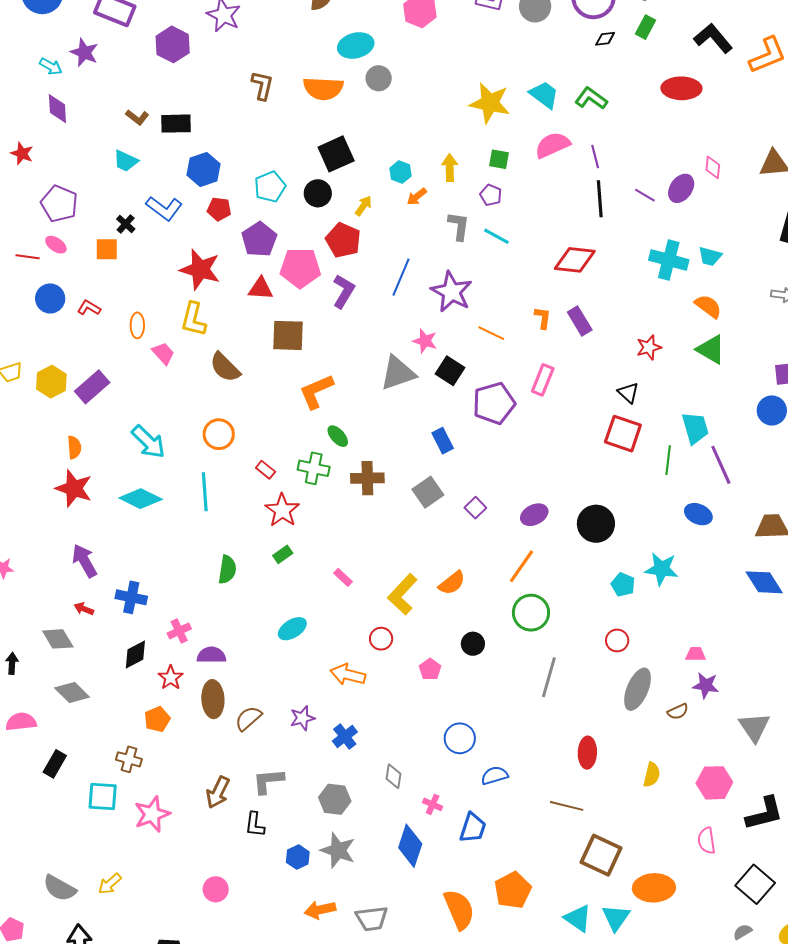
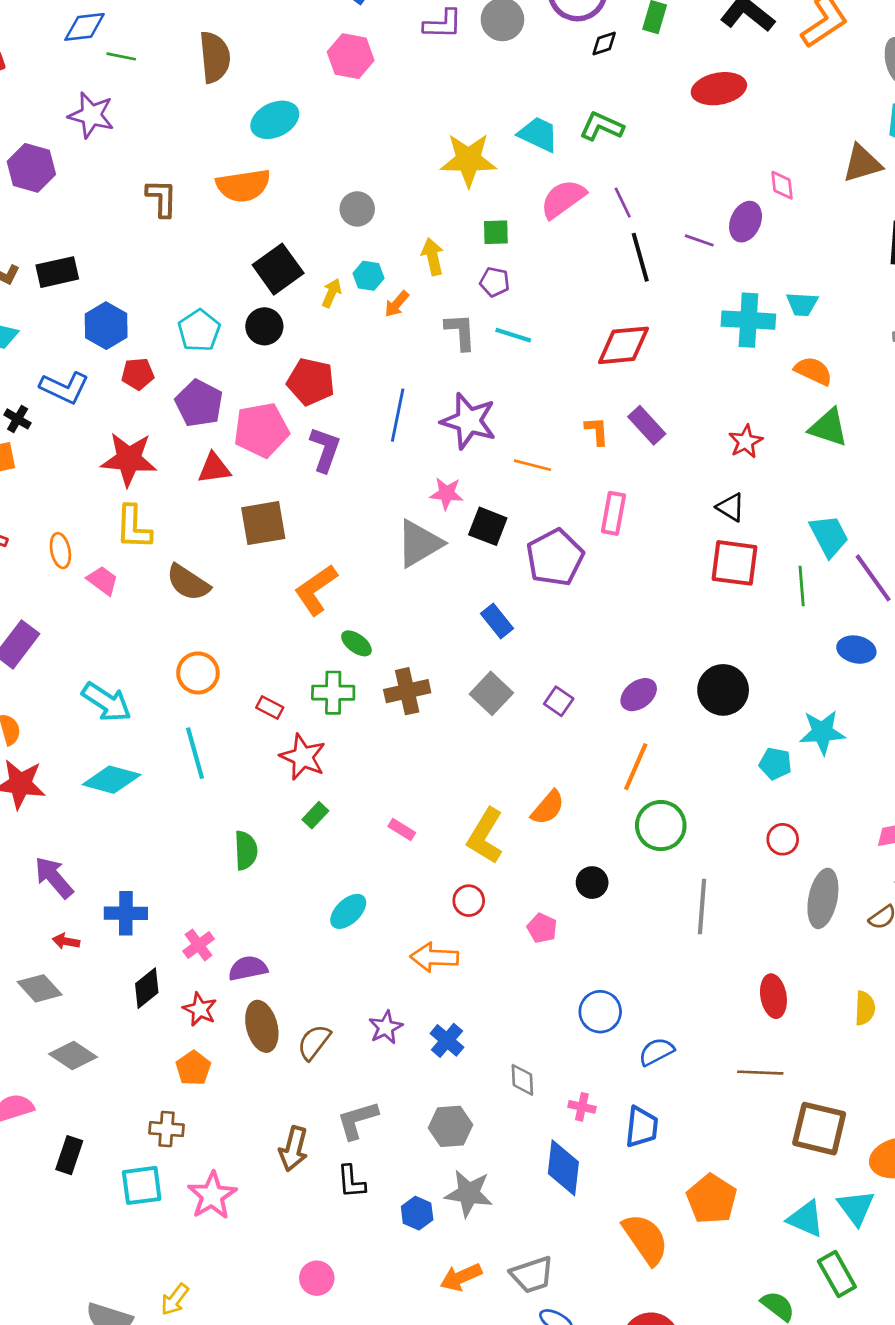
gray circle: (379, 78) -> (357, 209), moved
yellow arrow: (363, 206) -> (332, 293), moved

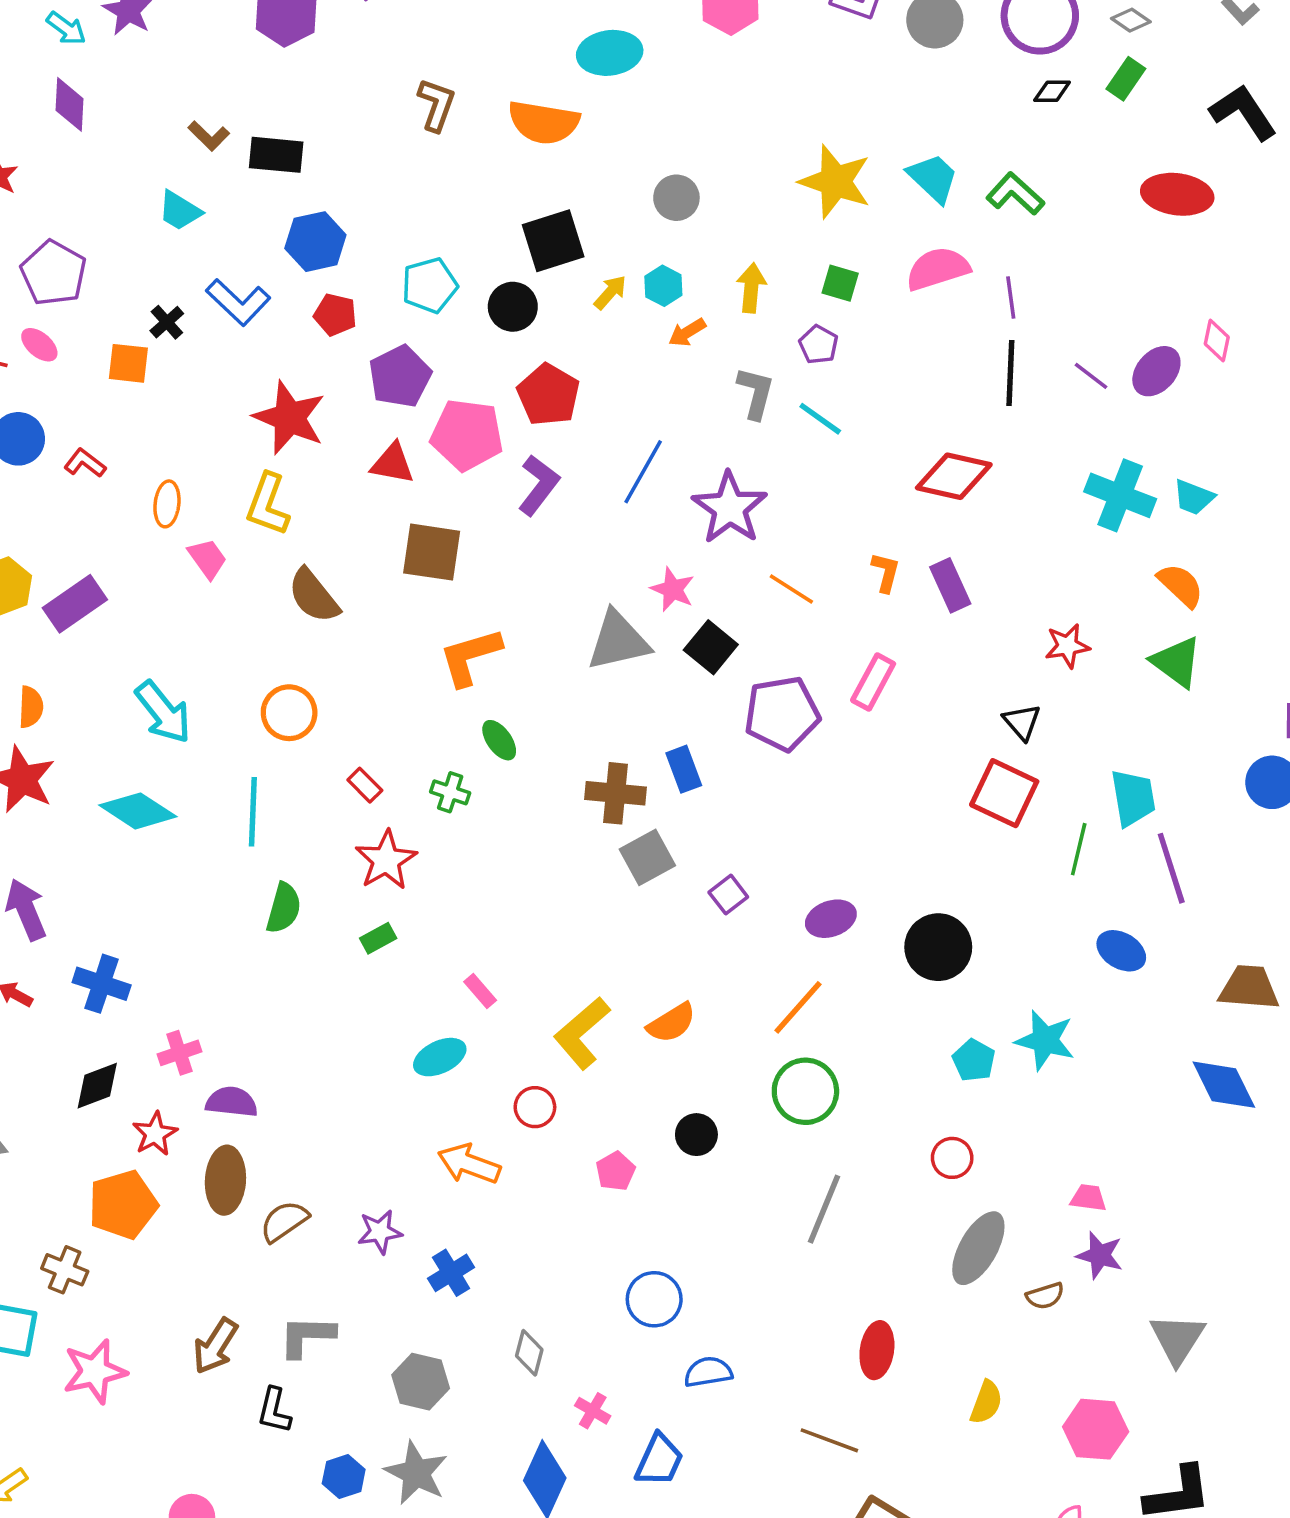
brown cross: (407, 691) -> (615, 793), moved
green cross: (333, 693) -> (450, 792), size x0.7
green semicircle: (246, 850) -> (284, 908), moved
cyan ellipse: (348, 911) -> (440, 1057), moved
orange pentagon: (193, 1068) -> (123, 1205), size x1.5

